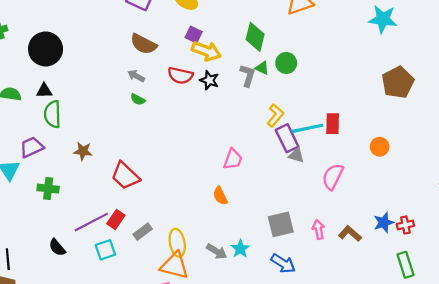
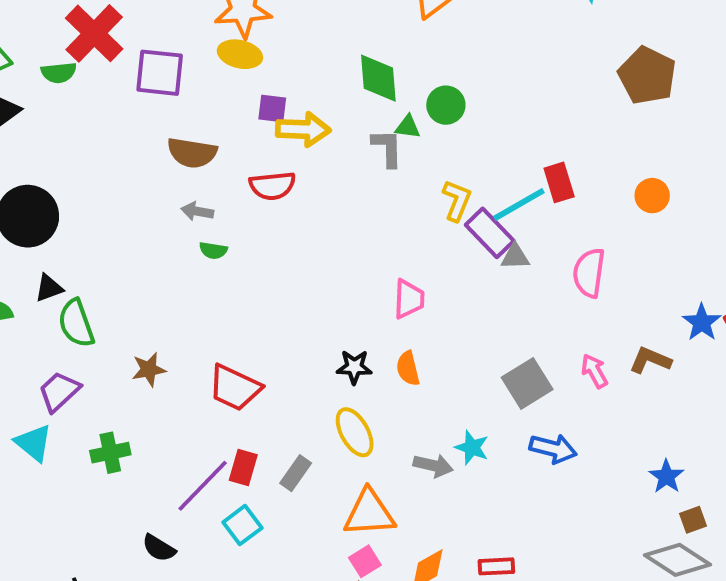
black star: (209, 80) -> (354, 367), moved
orange semicircle: (220, 196) -> (408, 368), turned 30
yellow ellipse: (177, 243) -> (355, 432), moved

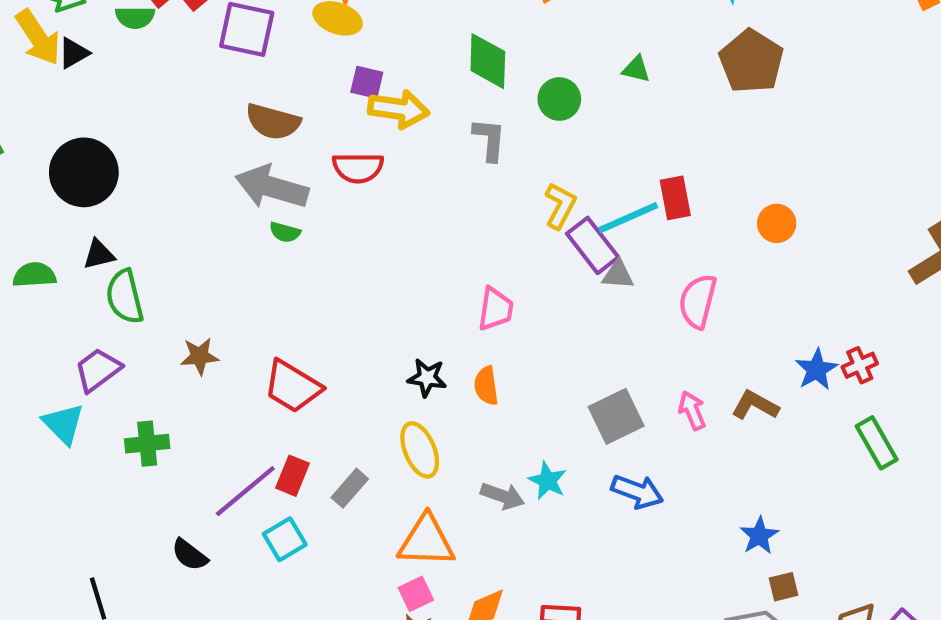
brown pentagon: (647, 76) -> (751, 61), moved
green triangle: (408, 127) -> (636, 69), moved
gray arrow: (197, 211) -> (272, 187), size x2.0

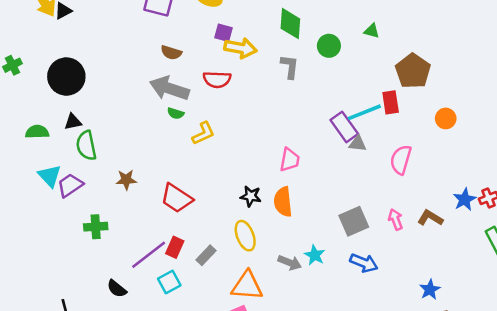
brown pentagon: (751, 61) -> (413, 71), moved
brown semicircle: (273, 122) -> (171, 53), size x0.7
yellow L-shape: (560, 206) -> (203, 133), moved, turned 35
orange semicircle: (486, 386) -> (283, 202), size x1.4
cyan triangle: (63, 424) -> (50, 176), moved

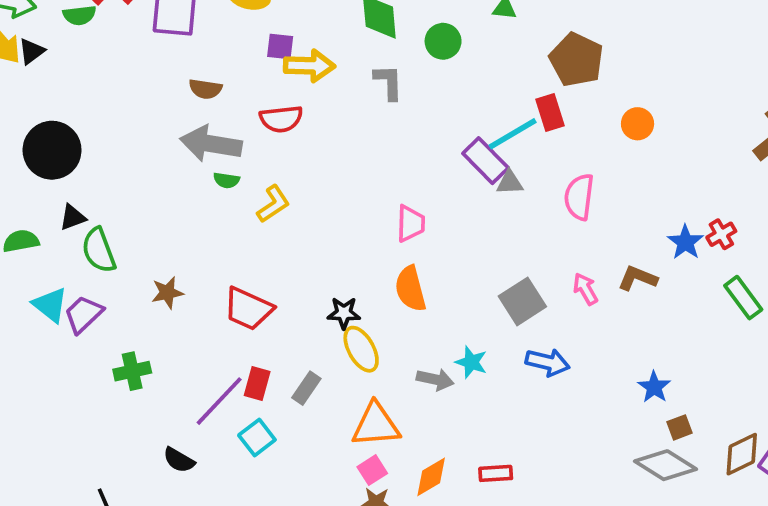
black star: (251, 196) -> (344, 313), moved

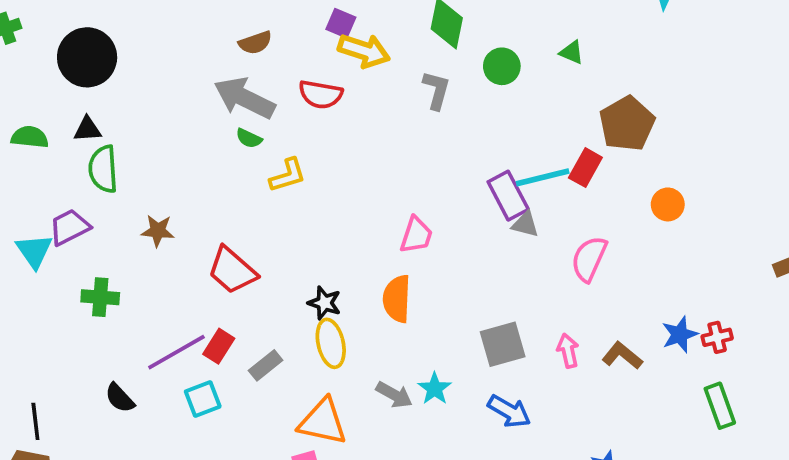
brown semicircle: (205, 89) -> (255, 43), turned -44
red rectangle: (550, 112) -> (585, 168), turned 30
cyan triangle: (50, 305) -> (34, 251), moved

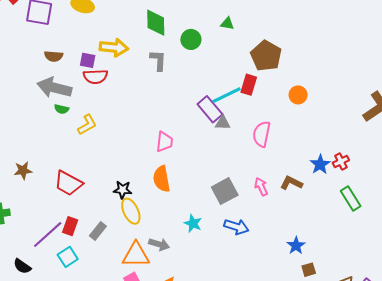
purple square: (341, 23) -> (88, 60), moved
brown semicircle: (255, 43) -> (54, 56), turned 36
gray arrow: (394, 395) -> (159, 244), moved

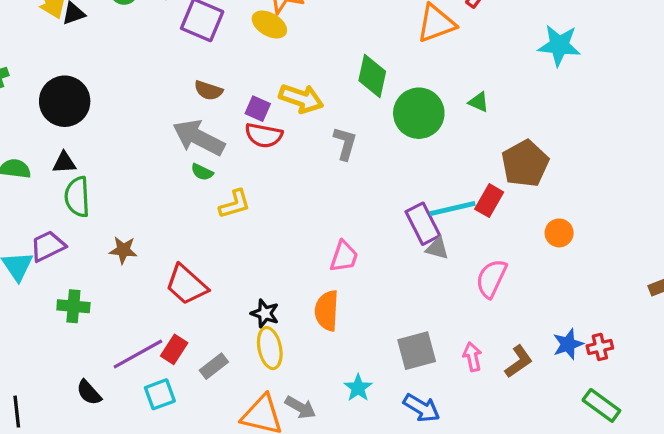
green circle: (191, 39) -> (419, 113), size x1.6
gray L-shape: (158, 60) -> (345, 143), moved
brown L-shape: (291, 183) -> (519, 362), turned 105
green rectangle: (351, 199) -> (601, 405), turned -35

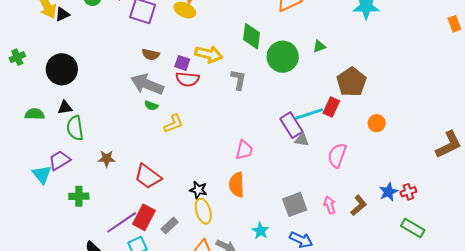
green triangle: (479, 102) -> (319, 46), turned -40
red rectangle: (174, 349) -> (144, 217), size x1.4

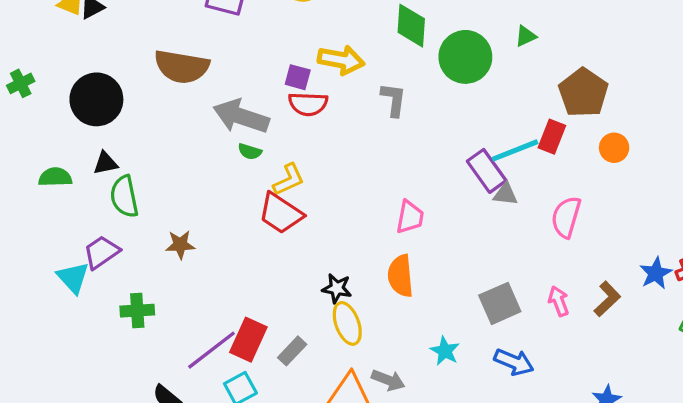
brown semicircle: (151, 54) -> (182, 67), moved, size x1.8
orange circle: (377, 123) -> (614, 148), moved
red trapezoid: (148, 176) -> (281, 213), moved

